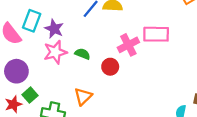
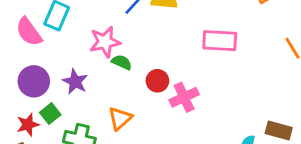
purple star: (54, 29) -> (75, 82), moved
pink cross: (128, 45) -> (184, 97), moved
pink star: (55, 52) -> (105, 42), moved

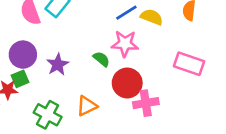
pink star: (105, 42) -> (125, 44), moved
red circle: (157, 81) -> (127, 83), size x1.5
green square: (50, 114) -> (20, 79), moved

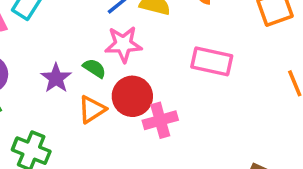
purple star: (58, 64) -> (56, 78), moved
orange triangle: (87, 106) -> (92, 109), moved

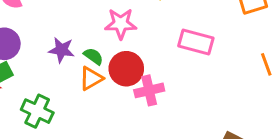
green semicircle: (94, 68) -> (93, 56), moved
purple star: (56, 78) -> (62, 50), turned -30

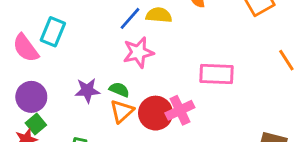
pink rectangle: (196, 42) -> (217, 74), moved
red circle: (126, 69) -> (156, 113), moved

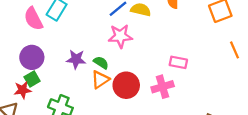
orange line: (286, 60) -> (235, 50), moved
pink rectangle: (217, 74) -> (178, 62), size x0.7
pink cross: (180, 110) -> (163, 87), moved

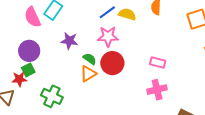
purple star: (76, 59) -> (69, 41), moved
red circle: (126, 85) -> (112, 63), moved
pink cross: (163, 87) -> (157, 90), moved

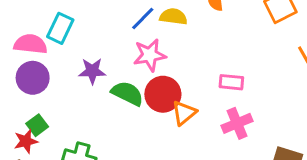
pink semicircle: (32, 17) -> (30, 44), turned 130
purple circle: (29, 51) -> (33, 78), moved
green semicircle: (90, 59) -> (127, 93), size x1.5
orange triangle: (88, 74) -> (184, 113), moved

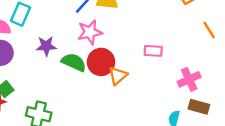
pink cross: (237, 123) -> (189, 79), moved

